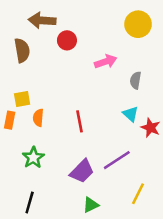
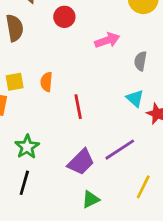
orange semicircle: (38, 118) -> (46, 82), moved
black line: (30, 202) -> (24, 183), moved

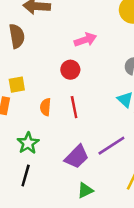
red circle: (64, 17) -> (70, 70), moved
pink arrow: (107, 40) -> (85, 40), moved
orange semicircle: (46, 82) -> (45, 107), moved

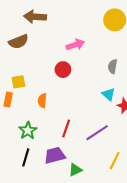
brown semicircle: (17, 36) -> (18, 42), turned 78
red line: (74, 107) -> (66, 128), moved, turned 30
purple trapezoid: (77, 157) -> (55, 155), moved, turned -150

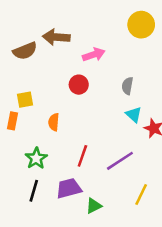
brown arrow: (35, 17) -> (56, 37), moved
gray semicircle: (113, 66) -> (127, 86), moved

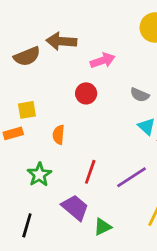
gray semicircle: (127, 86) -> (140, 95), turned -77
orange rectangle: (12, 121) -> (13, 133), turned 63
purple trapezoid: (69, 188) -> (75, 208), turned 55
black line: (34, 191) -> (27, 225), moved

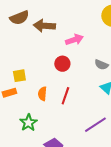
brown semicircle: (27, 56) -> (19, 18), moved
red line: (90, 172) -> (65, 96), moved

